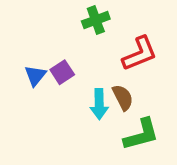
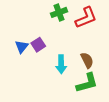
red L-shape: (140, 54) -> (86, 18), moved
brown semicircle: (123, 97) -> (87, 60), moved

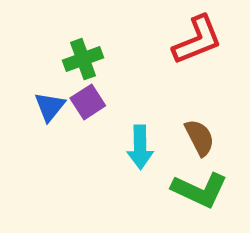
green cross: (59, 12) -> (83, 59), moved
green L-shape: (87, 83) -> (200, 190), turned 40

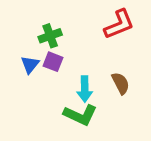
purple square: (88, 102) -> (53, 62), turned -36
green L-shape: (200, 190) -> (80, 115), moved

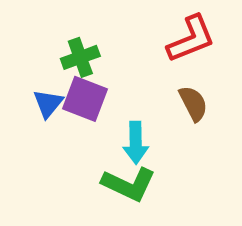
purple square: (53, 62) -> (85, 99), size x1.4
brown semicircle: (121, 83) -> (193, 103), moved

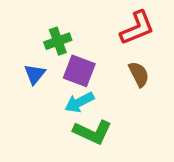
purple square: (85, 99) -> (79, 71), moved
cyan arrow: (136, 143) -> (79, 102), moved, turned 64

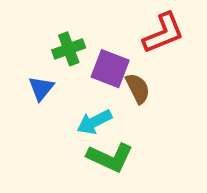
purple square: (79, 71) -> (110, 69), moved
brown semicircle: (139, 74) -> (138, 88), moved

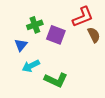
brown semicircle: (138, 88) -> (94, 35), moved
cyan arrow: (94, 122) -> (31, 66), moved

